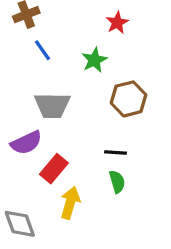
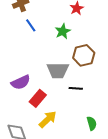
gray trapezoid: (52, 105) -> (58, 70), moved
green semicircle: (117, 182) -> (92, 123), moved
yellow arrow: (70, 203) -> (48, 119), turned 30

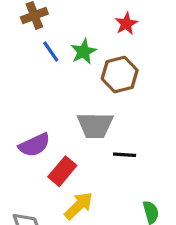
green star: (63, 31) -> (84, 52), moved
brown hexagon: (84, 55) -> (120, 74), moved

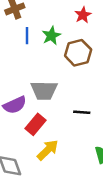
blue line: (51, 52) -> (27, 36), turned 35
gray trapezoid: (95, 125) -> (44, 90), moved

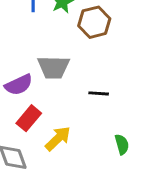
red rectangle: (35, 124) -> (29, 118), moved

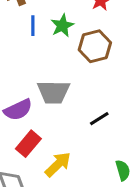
black line: (99, 93) -> (99, 119), turned -36

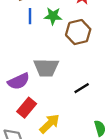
green star: (62, 26) -> (53, 16), turned 30

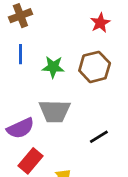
blue line: (30, 16) -> (20, 54), moved
green star: (53, 16) -> (53, 67), moved

